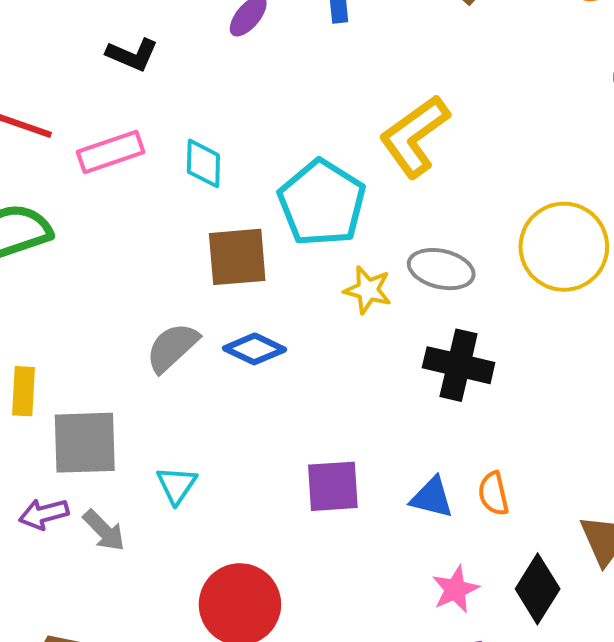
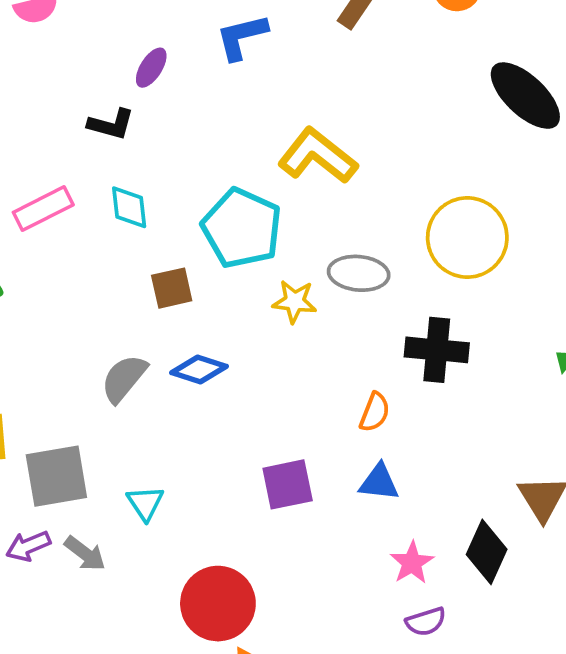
black L-shape: (132, 55) -> (111, 124), moved
yellow L-shape: (414, 136) -> (317, 156), turned 82
brown square: (237, 257) -> (172, 288), size x0.7
black cross: (459, 365) -> (437, 350), moved
orange semicircle: (493, 494) -> (375, 412), moved, turned -138

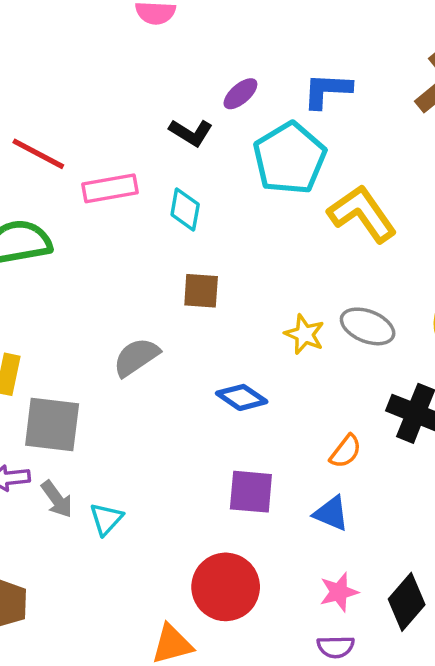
cyan pentagon: (242, 228) -> (290, 158), moved
blue diamond: (199, 369) -> (242, 397), moved
cyan triangle: (145, 503) -> (106, 519), moved
red circle: (218, 604) -> (226, 587), moved

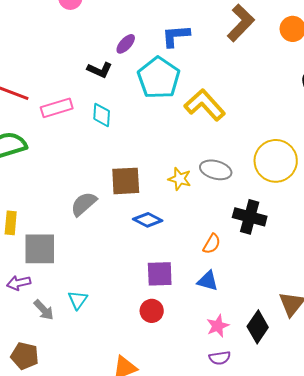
brown square: (201, 291) -> (126, 181), moved, size x1.4
gray arrow: (57, 499) -> (44, 310), moved
red circle: (226, 587) -> (152, 311), moved, size x0.6

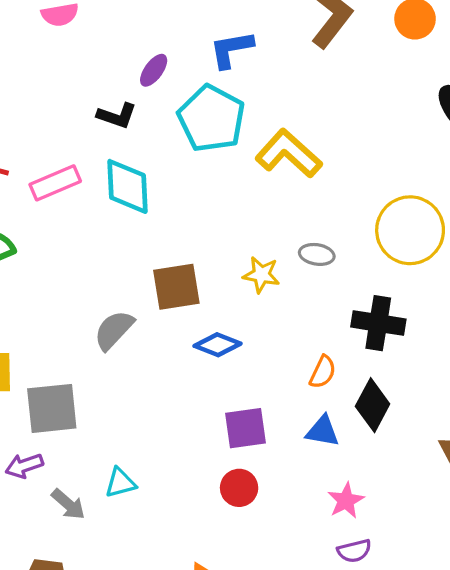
cyan diamond: (102, 115) -> (127, 186), size x1.5
gray ellipse: (216, 170) -> (317, 254), size x0.7
cyan triangle: (78, 300) -> (120, 483), turned 45
black diamond: (258, 327) -> (373, 405), moved

